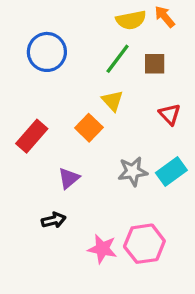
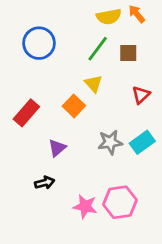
red triangle: (170, 114) -> (141, 95), turned 30

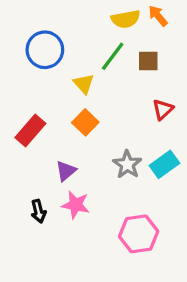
yellow triangle: (93, 84) -> (84, 84), moved
gray star: (110, 142) -> (127, 164), turned -30
black arrow: (45, 183) -> (38, 211), moved, turned 90
pink star: (85, 206) -> (76, 205), moved

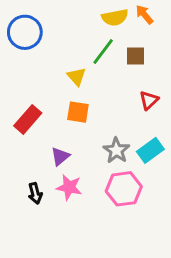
blue circle: (45, 50) -> (25, 32), moved
orange square: (85, 122) -> (78, 112), turned -35
pink hexagon: (139, 234) -> (124, 189), moved

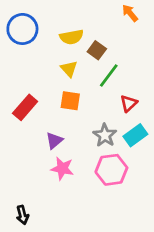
yellow semicircle: (115, 18) -> (72, 37), moved
green line: (103, 51) -> (109, 75), moved
brown square: (136, 56) -> (97, 50), moved, turned 36
red triangle: (149, 100) -> (129, 103), moved
black arrow: (35, 193) -> (22, 215), moved

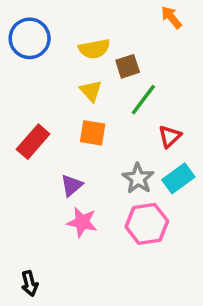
brown square: (97, 50) -> (128, 66), turned 36

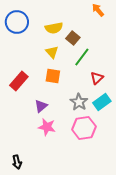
brown square: (128, 66) -> (73, 38), turned -32

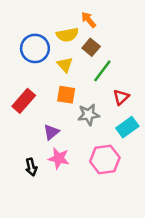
orange arrow: (98, 10) -> (89, 20), moved
blue circle: (17, 22) -> (35, 48), moved
gray star: (79, 102) -> (89, 115), moved, turned 30
black arrow: (17, 162) -> (31, 167), moved

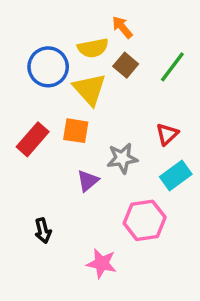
yellow triangle: (65, 65) -> (89, 89), size x1.5
green line: (102, 71) -> (172, 67), moved
orange square: (66, 95) -> (76, 131), moved
purple triangle: (51, 132) -> (88, 181), moved
pink star: (59, 158) -> (102, 263), moved

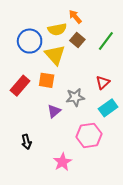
pink star: (102, 263) -> (62, 162), turned 30

